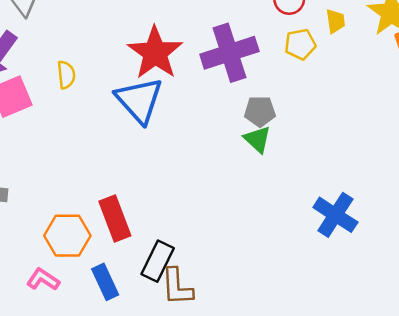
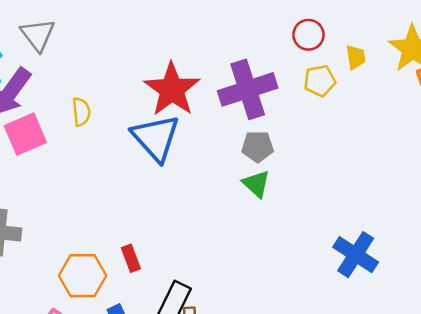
gray pentagon: (260, 111) -> (258, 147), moved
green triangle: (257, 139) -> (256, 184), moved
red rectangle: (115, 218) -> (131, 258), size x0.6

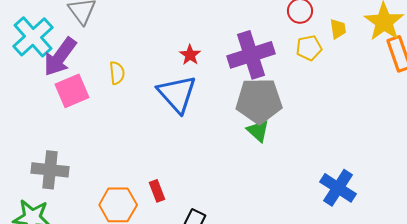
red star: (172, 89) -> (190, 55), size x0.5
gray pentagon: (258, 147) -> (259, 101), size x1.8

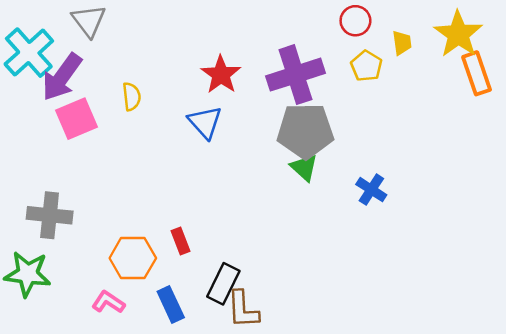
yellow pentagon: (309, 48) -> (366, 66), turned -30
red star: (190, 55) -> (221, 75), size x1.5
blue triangle: (177, 94) -> (205, 122), size x0.7
blue cross: (338, 188) -> (371, 190), moved, size x0.7

